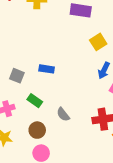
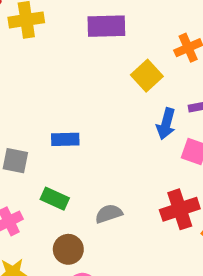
gray semicircle: (63, 114) -> (109, 214), turned 120

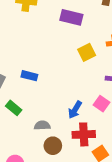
blue arrow: (166, 124) -> (75, 110), moved
brown circle: (68, 249) -> (53, 146), moved

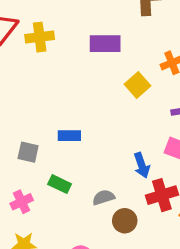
blue arrow: (75, 110) -> (142, 165), turned -36

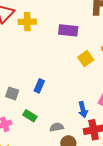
blue rectangle: (69, 136) -> (39, 86), turned -72

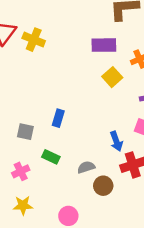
yellow cross: (27, 22) -> (34, 40), turned 30
purple rectangle: (68, 30) -> (104, 45), moved

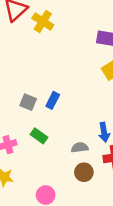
gray square: (25, 132) -> (28, 102), moved
gray semicircle: (86, 167) -> (80, 148), moved

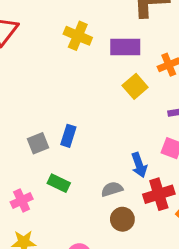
yellow cross: (43, 22) -> (78, 36), moved
gray square: (28, 102) -> (38, 143), turned -35

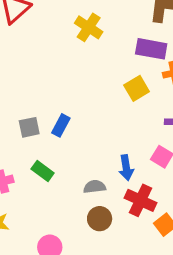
purple rectangle: (125, 47) -> (151, 49), moved
red cross: (159, 194) -> (141, 200), turned 32

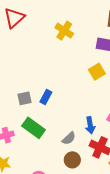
green rectangle: (43, 171) -> (34, 128), size x1.5
gray semicircle: (95, 187) -> (69, 138), turned 144

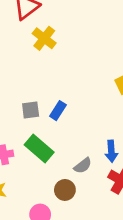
yellow cross: (64, 31) -> (44, 38), moved
brown circle: (72, 160) -> (65, 190), moved

